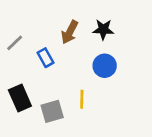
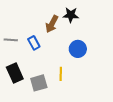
black star: (103, 29) -> (71, 15), moved
gray line: (15, 43) -> (11, 40), moved, turned 48

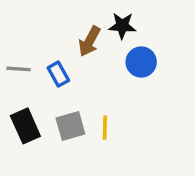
blue circle: (78, 49) -> (141, 62), moved
gray square: (39, 83) -> (70, 126), moved

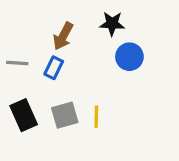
brown arrow: (89, 41) -> (63, 36), moved
blue rectangle: (58, 74) -> (54, 68), turned 55

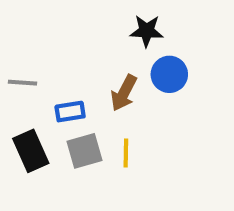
brown arrow: (63, 36) -> (124, 93), moved
blue rectangle: (54, 68) -> (70, 112), moved, turned 55

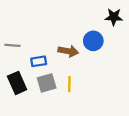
black star: (147, 31) -> (114, 17), moved
brown arrow: (124, 93) -> (68, 51), turned -108

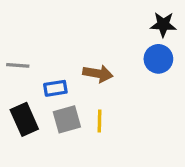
blue circle: (93, 41) -> (158, 59), moved

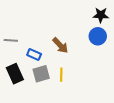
brown arrow: (98, 74) -> (60, 45), turned 36
blue rectangle: (55, 88) -> (34, 54), turned 32

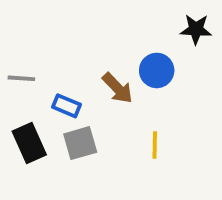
blue circle: (98, 36) -> (157, 70), moved
yellow line: (61, 75) -> (155, 145), moved

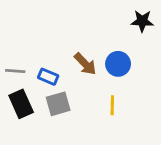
blue circle: (157, 70) -> (118, 64), moved
gray line: (21, 78) -> (15, 71), moved

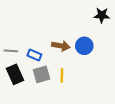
brown arrow: (85, 64) -> (61, 46), turned -36
yellow line: (112, 105) -> (62, 75), moved

